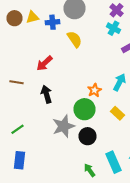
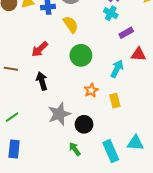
orange star: (94, 90) -> (91, 90), moved
green circle: (84, 109) -> (81, 55), moved
yellow rectangle: (118, 113) -> (115, 101), turned 32
green arrow: (90, 170) -> (75, 149), moved

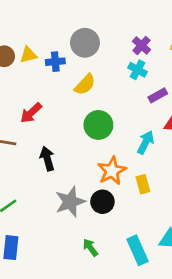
yellow semicircle: (71, 24) -> (85, 85), turned 78
red arrow: (40, 49) -> (31, 113), moved
orange star: (91, 90) -> (112, 171), size x1.5
black circle: (84, 124) -> (102, 202), moved

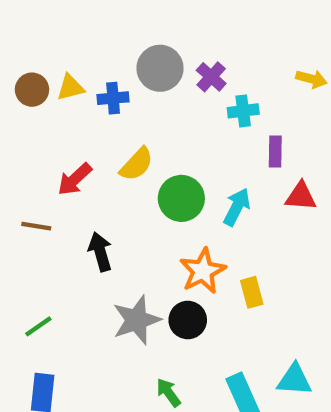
purple cross: (142, 45) -> (211, 77), moved
cyan cross: (137, 70) -> (243, 111), turned -36
yellow semicircle: (85, 85) -> (137, 164), moved
purple rectangle: (158, 95) -> (275, 151), turned -60
cyan arrow: (146, 142) -> (237, 207), moved

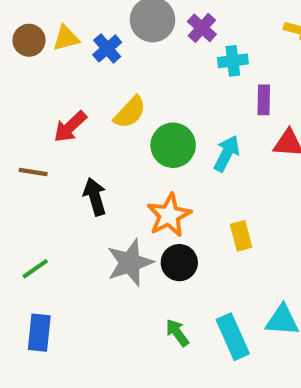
blue cross: (113, 98) -> (107, 48), turned -36
orange star: (203, 271) -> (169, 215), moved
green arrow: (169, 393) -> (177, 333), moved

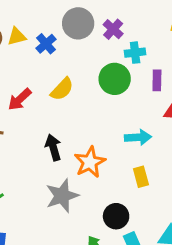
green circle: (173, 145) -> (115, 79), moved
cyan arrow: (227, 153) -> (138, 137), moved, turned 60
black arrow: (95, 197) -> (53, 148), moved
black circle: (179, 263) -> (116, 216), moved

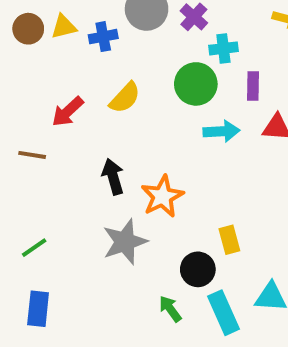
blue cross: (46, 44) -> (103, 37), turned 30
cyan arrow: (138, 137) -> (221, 131), moved
yellow rectangle: (141, 177) -> (229, 240), moved

